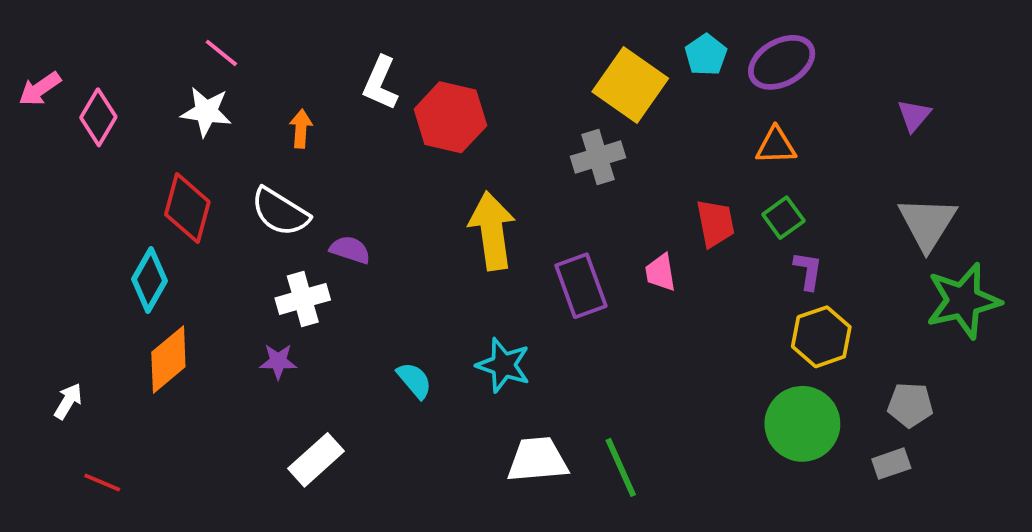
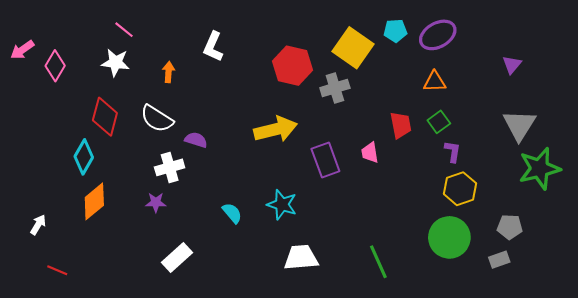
cyan pentagon: (706, 55) -> (395, 31), turned 30
red hexagon: (450, 117) -> (293, 66), moved
yellow arrow: (492, 231) -> (276, 129), turned 84
green line: (621, 467) -> (378, 262), moved

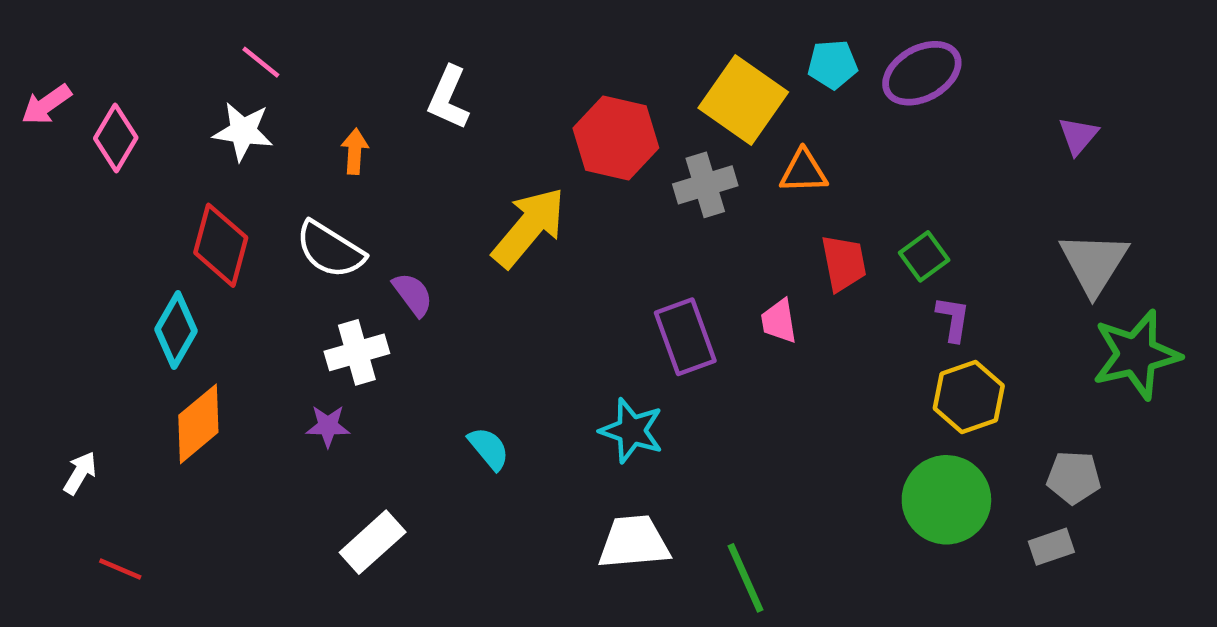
orange triangle: (435, 82) -> (804, 171), moved
yellow arrow: (276, 129) -> (529, 227), moved, turned -36
purple semicircle: (196, 140) -> (413, 294), turned 35
cyan star: (282, 205) -> (632, 431), moved
green line: (378, 262) -> (745, 578), moved

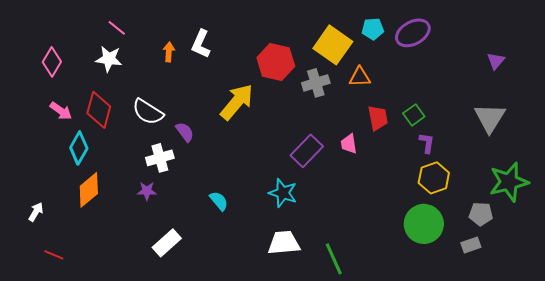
pink arrow: (46, 105) -> (61, 111), moved, turned -110
purple triangle: (1078, 136) -> (496, 61), moved
orange arrow: (355, 151) -> (169, 52), moved
purple rectangle: (685, 337) -> (307, 151), turned 64
green star: (1136, 355) -> (509, 182), moved

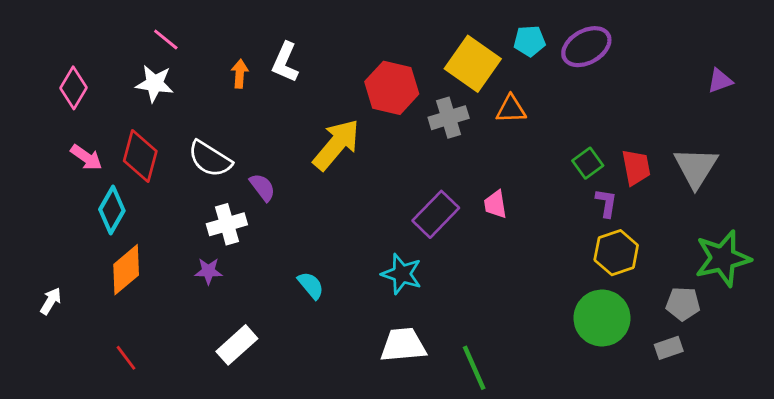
purple triangle: (496, 61) -> (720, 81), moved, turned 30
red trapezoid: (378, 118) -> (636, 167), moved
red line: (54, 255) -> (126, 358), moved, turned 30

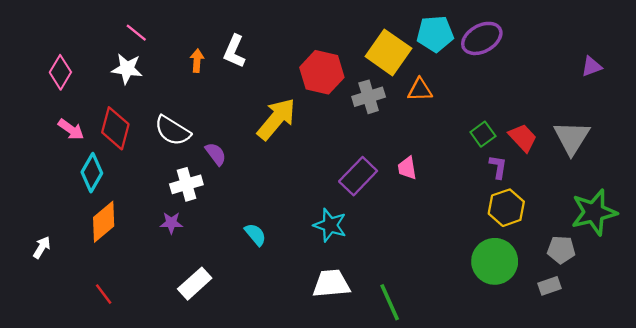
cyan pentagon: (530, 41) -> (435, 34), size x1.4
red trapezoid: (636, 167) -> (523, 138), turned -32

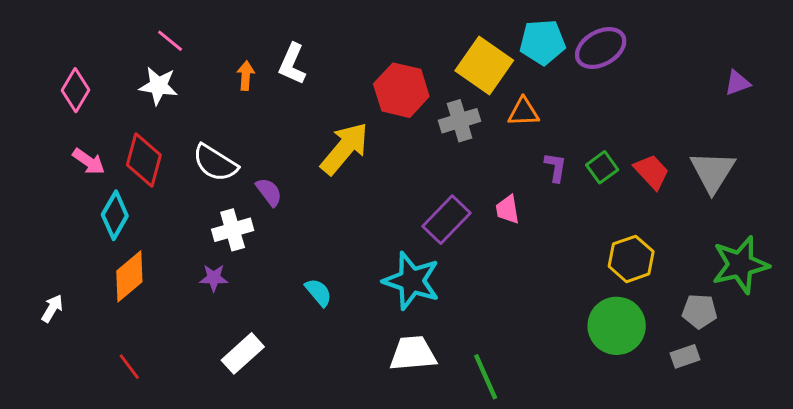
purple L-shape: (498, 167) -> (556, 167), moved
cyan star: (330, 225) -> (412, 281), size x1.4

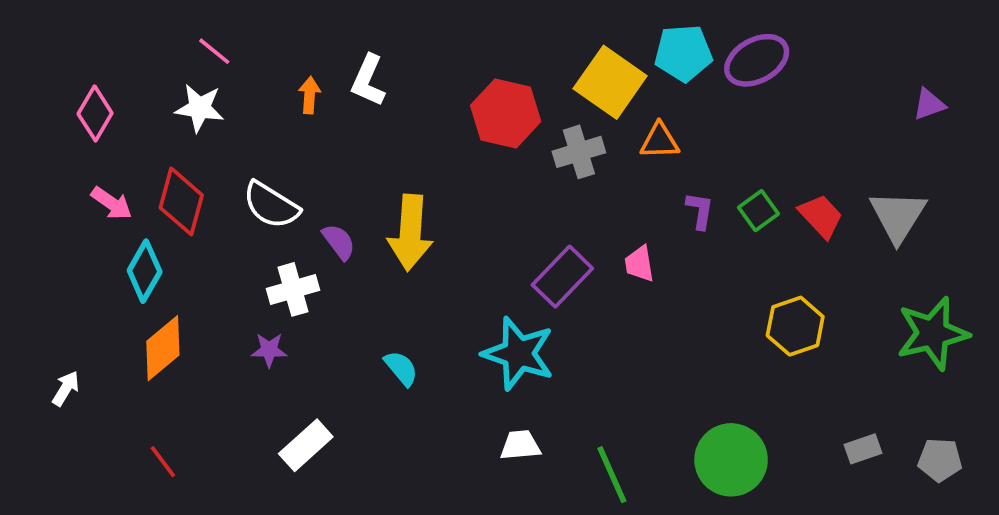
yellow arrow: (345, 148) -> (410, 233), moved, turned 144
gray pentagon: (700, 311) -> (940, 460), moved
green circle: (617, 326) -> (731, 460), moved
white trapezoid: (413, 353) -> (520, 445), size x0.7

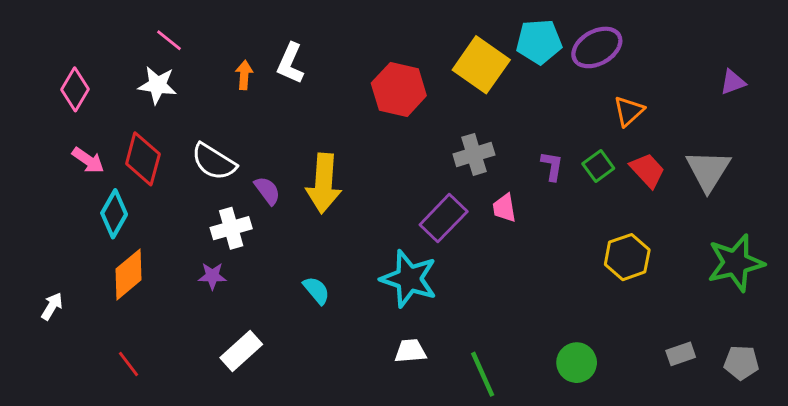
orange triangle: (660, 141) -> (629, 111), moved, turned -40
gray cross: (579, 152) -> (474, 154), moved
green circle: (731, 460) -> (577, 363), size x0.7

